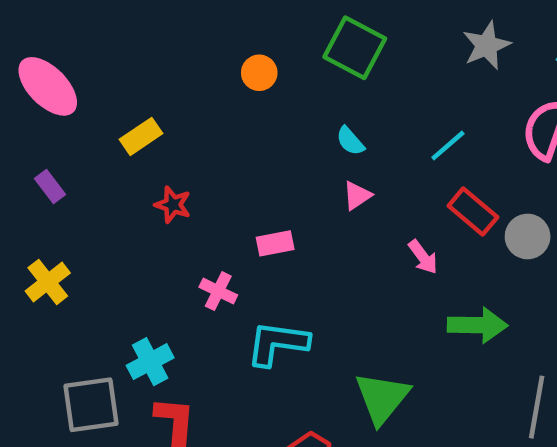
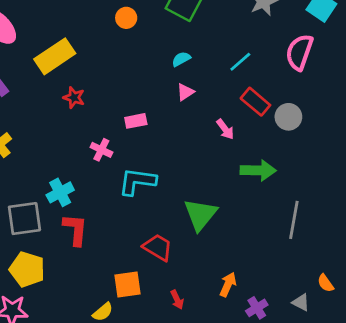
yellow rectangle: (141, 136) -> (55, 56), size x1.6
cyan semicircle: (350, 141) -> (181, 59), turned 102

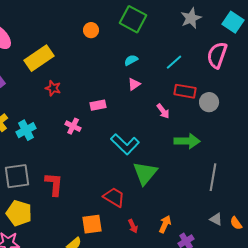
red rectangle: (255, 102) -> (185, 91), turned -30
cyan L-shape: (137, 181) -> (125, 144), moved, turned -144
cyan cross: (60, 192) -> (26, 130), moved
red arrow: (177, 300) -> (133, 226), moved
gray triangle: (301, 302) -> (216, 219), moved

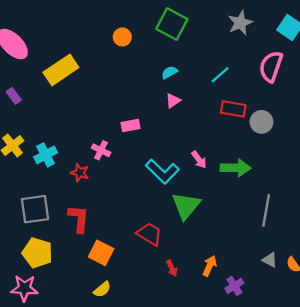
red star: (53, 88) -> (80, 173), moved
pink arrow: (163, 111) -> (199, 160), moved
orange square: (92, 224) -> (101, 253), moved, turned 35

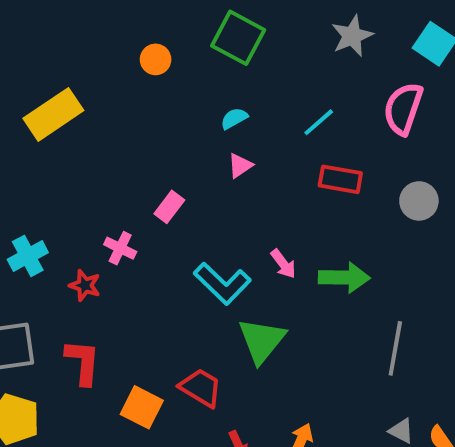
gray circle: (261, 122) -> (419, 201), moved
pink rectangle: (131, 125) -> (169, 207), turned -42
orange square: (101, 253) -> (142, 407), moved

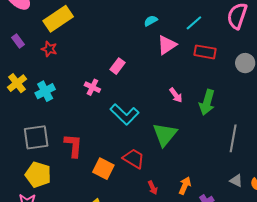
pink triangle: (240, 166) -> (167, 45), moved, size x1.5
green arrow: (344, 278) -> (207, 102), turned 105
cyan L-shape: (222, 283) -> (125, 114), moved
red star: (85, 285) -> (49, 49), moved

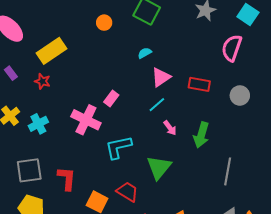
cyan line: (194, 23) -> (157, 105), moved
pink cross: (92, 87) -> (86, 120), size x1.8
cyan L-shape: (125, 114) -> (118, 147), turned 124

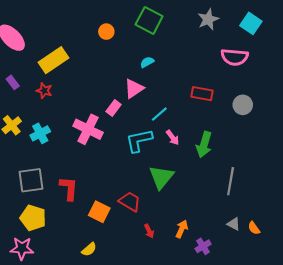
pink semicircle: (232, 48) -> (235, 57), turned -104
pink triangle: (161, 77) -> (134, 89), moved
cyan L-shape: (118, 147) -> (139, 140), moved

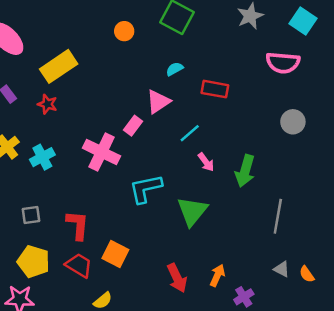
red rectangle: (202, 94) -> (215, 89), moved
cyan L-shape: (139, 140) -> (146, 189), moved
gray square: (31, 180) -> (31, 215), size x0.6
red trapezoid: (130, 202) -> (79, 265), moved
red arrow: (149, 231) -> (177, 278), size x1.6

